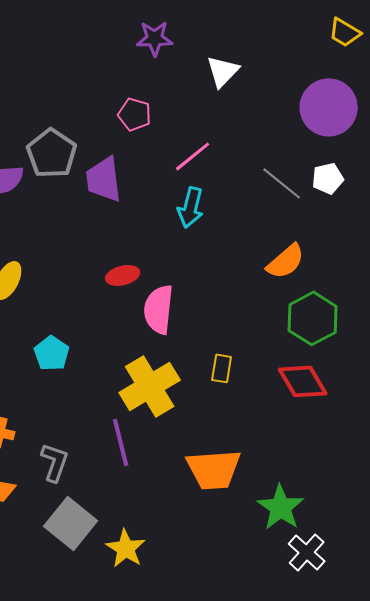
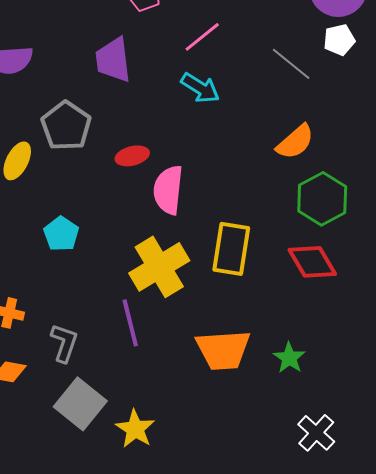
gray pentagon: (52, 153) -> (66, 126), moved
white pentagon: (328, 178) -> (339, 40), moved
cyan arrow: (191, 207) -> (200, 88), turned -72
yellow rectangle: (222, 368) -> (231, 249), size x1.8
green star: (281, 507) -> (289, 358), moved, size x0.7

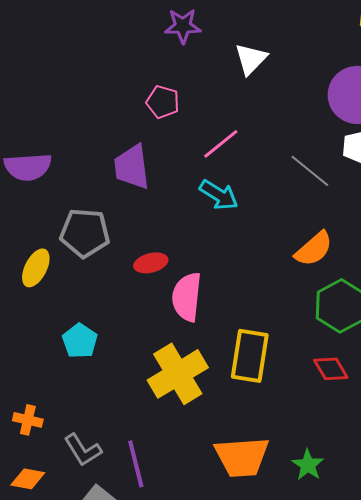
gray pentagon: (66, 126) -> (85, 233), turned -30
red diamond: (312, 262) -> (331, 369), size x0.7
purple line: (130, 323) -> (136, 464), moved
gray L-shape: (64, 343) -> (83, 450), turned 129

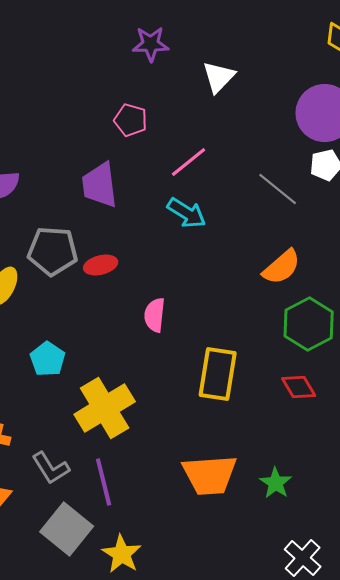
red ellipse: (151, 263) -> (101, 265), moved
pink semicircle: (187, 297) -> (155, 315), size x0.7
yellow cross: (178, 374) -> (105, 408), moved

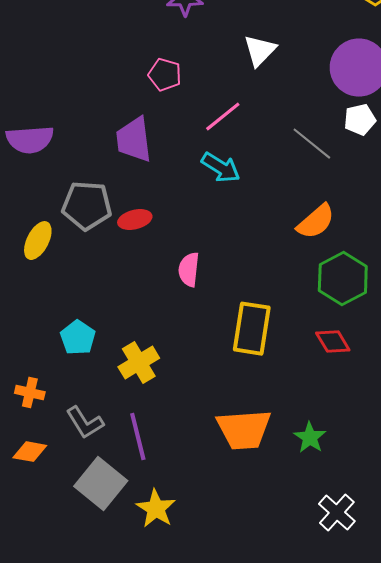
white triangle: (219, 77) -> (260, 51), moved
cyan pentagon: (48, 359) -> (78, 338), moved
yellow cross: (105, 408) -> (139, 363), size x0.7

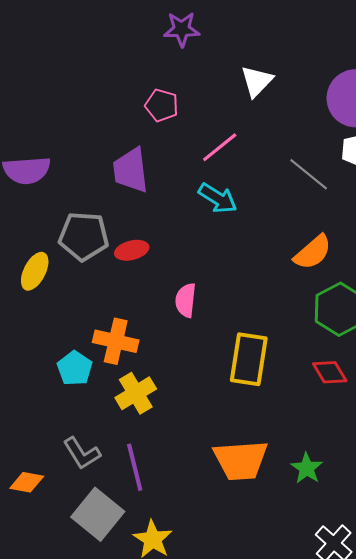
orange cross: (30, 393) -> (116, 341), moved, size x1.5

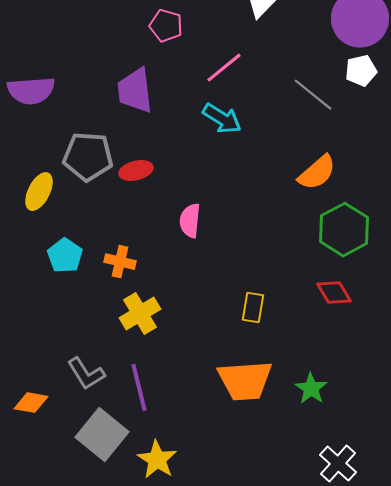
orange cross: (116, 341) -> (120, 262), size x0.7
yellow rectangle: (249, 359) -> (253, 308), moved, size x0.6
cyan pentagon: (75, 368) -> (65, 256), moved

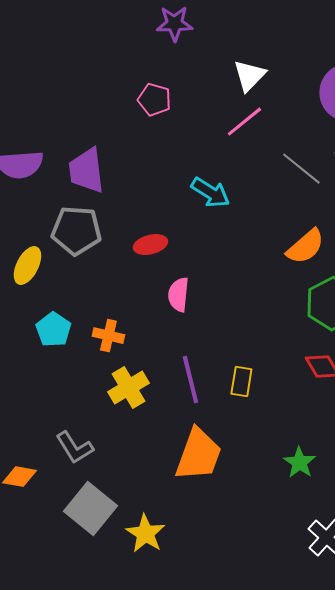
pink line: (224, 68) -> (244, 122), moved
purple trapezoid: (135, 91) -> (86, 171), moved
red ellipse: (136, 171) -> (150, 245), moved
orange trapezoid: (245, 381) -> (198, 455), moved, turned -66
purple line: (139, 388) -> (190, 380), moved

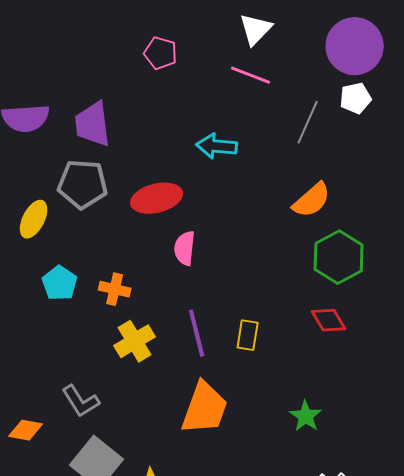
pink line: (244, 122) -> (251, 75), turned 60
gray line: (301, 169) -> (308, 122), turned 75
cyan arrow: (210, 193) -> (217, 146), turned 153
red ellipse: (150, 245) -> (157, 198), size x1.5

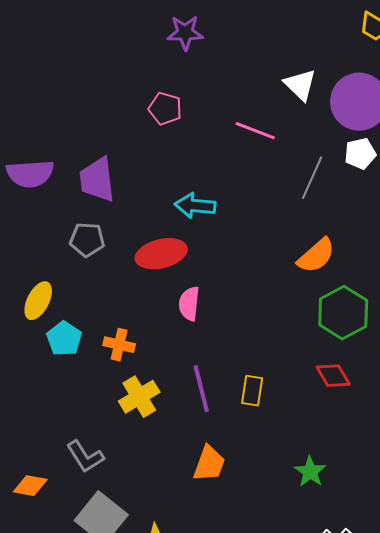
white triangle: (256, 29) -> (300, 85), moved, turned -30
cyan arrow: (217, 146) -> (195, 206), moved
gray pentagon: (83, 184) -> (87, 240), size x0.7
yellow ellipse: (34, 219) -> (38, 301), moved
orange trapezoid: (205, 408) -> (209, 464), size x0.7

